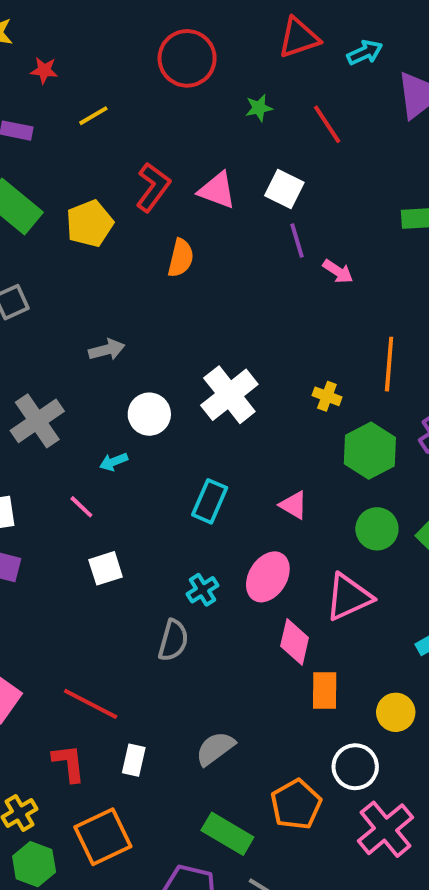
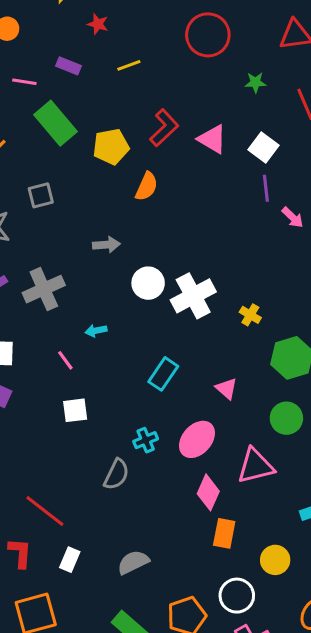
orange semicircle: (181, 258) -> (147, 186), moved
yellow cross: (327, 396) -> (250, 315), moved
white circle: (149, 414) -> (148, 283), moved

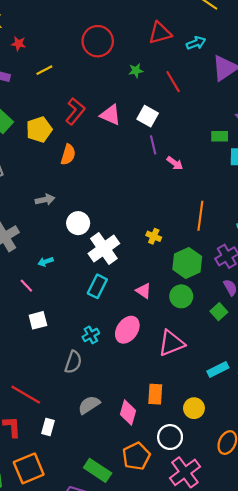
white cross: (193, 296) -> (104, 249), moved
green circle: (286, 418) -> (181, 296), moved
pink diamond: (208, 492) -> (128, 412), moved
gray semicircle: (133, 562) -> (89, 405), moved

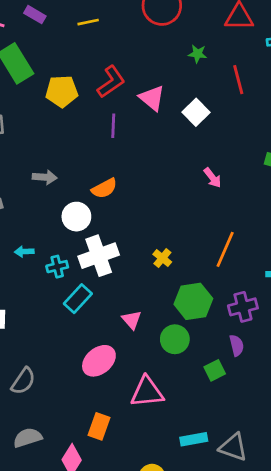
purple line: (153, 145) -> (113, 126), moved
orange semicircle: (68, 155) -> (104, 188), moved, turned 30
cyan cross: (91, 335) -> (57, 267), moved
orange rectangle: (155, 394) -> (99, 426), moved

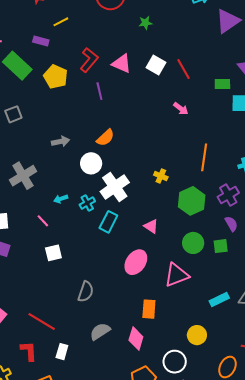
purple rectangle: (35, 15) -> (41, 41), moved
red line: (238, 80) -> (184, 69), moved
yellow pentagon: (62, 91) -> (56, 77), turned -30
green circle: (175, 339) -> (193, 243), moved
green square: (215, 370) -> (221, 246), turned 35

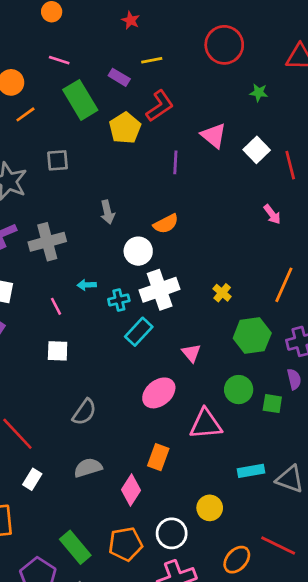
red L-shape: (89, 60) -> (160, 106), moved
gray arrow: (61, 141) -> (108, 212), turned 72

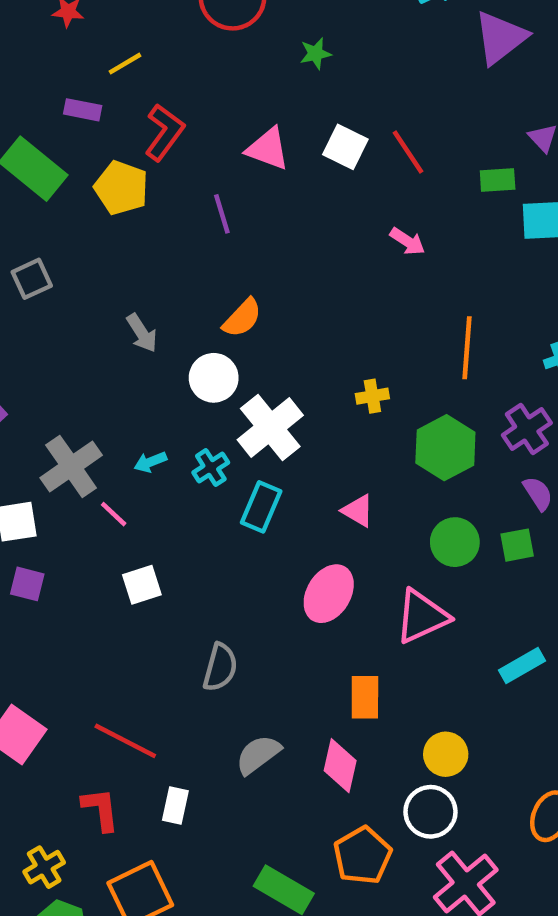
gray cross: (47, 242) -> (71, 467), moved
yellow cross: (222, 293) -> (372, 396), turned -30
yellow circle: (210, 508) -> (446, 754), moved

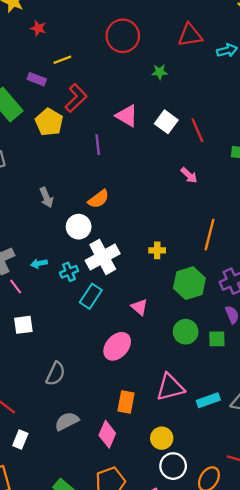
pink triangle: (422, 616) -> (170, 387), moved
white circle: (430, 812) -> (173, 466), moved

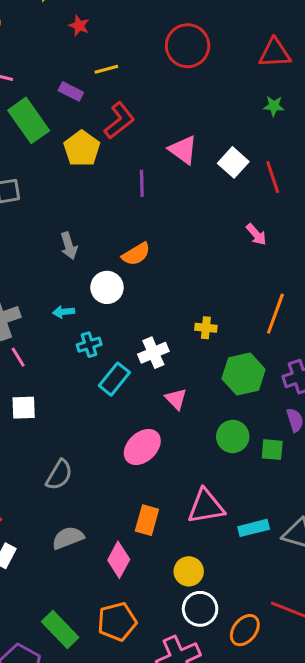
green star: (160, 72) -> (274, 106), moved
white cross: (103, 257) -> (153, 353), moved, size x0.7
cyan arrow: (39, 263) -> (64, 312), moved

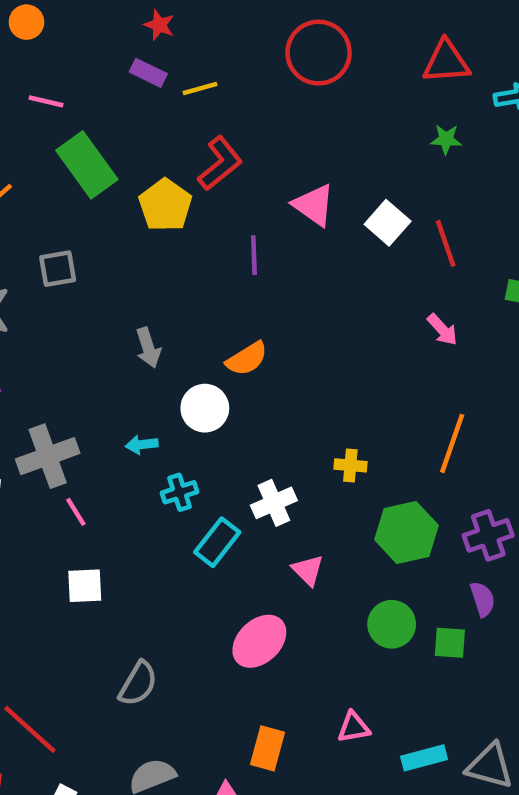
purple rectangle: (71, 91) -> (148, 73), moved
pink arrow: (256, 234) -> (442, 330), moved
pink triangle: (206, 506) -> (354, 727), size x0.6

